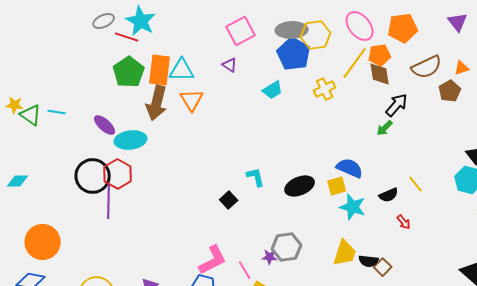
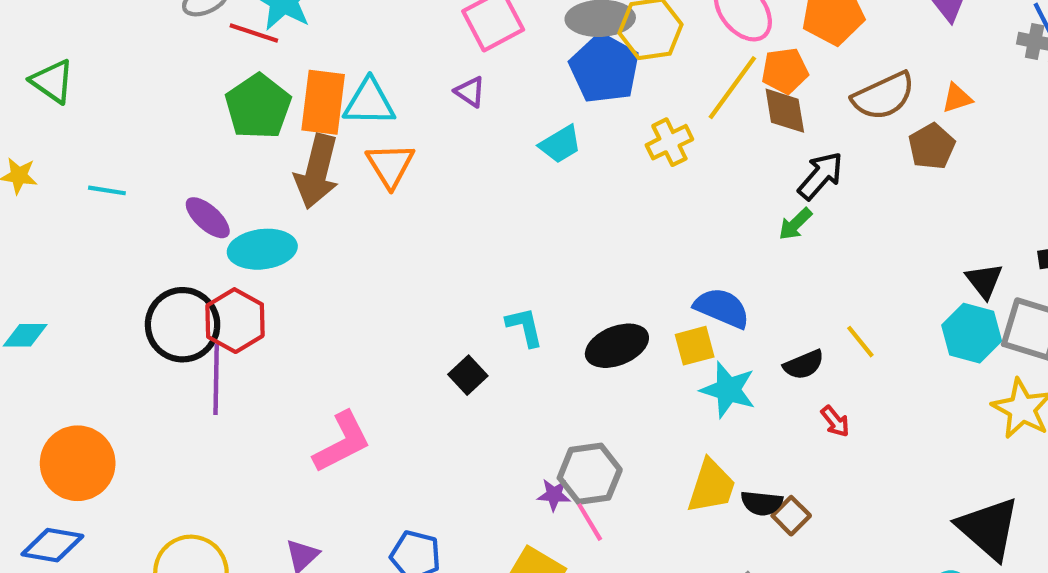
green triangle: (31, 115) -> (52, 81), moved
pink L-shape: (213, 260) -> (342, 442), moved
pink line: (245, 270) -> (590, 522), moved

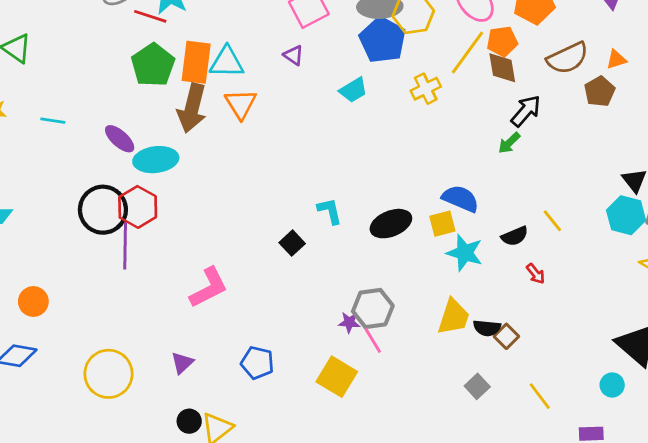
orange circle: (78, 463) -> (33, 302), size x0.6

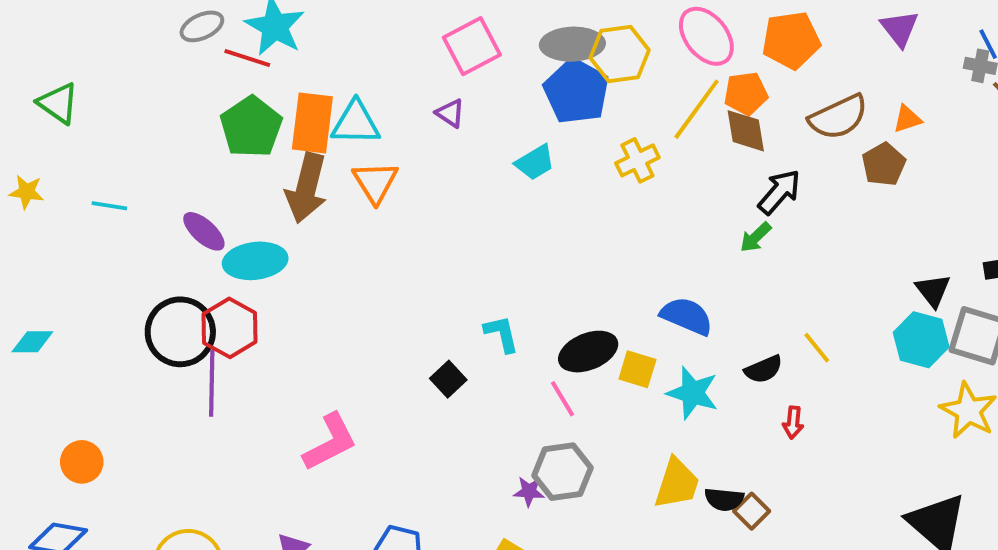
yellow square: (442, 224) -> (637, 369), moved, turned 32
red arrow: (536, 274) -> (793, 422), turned 45
pink line: (373, 340) -> (563, 399), moved

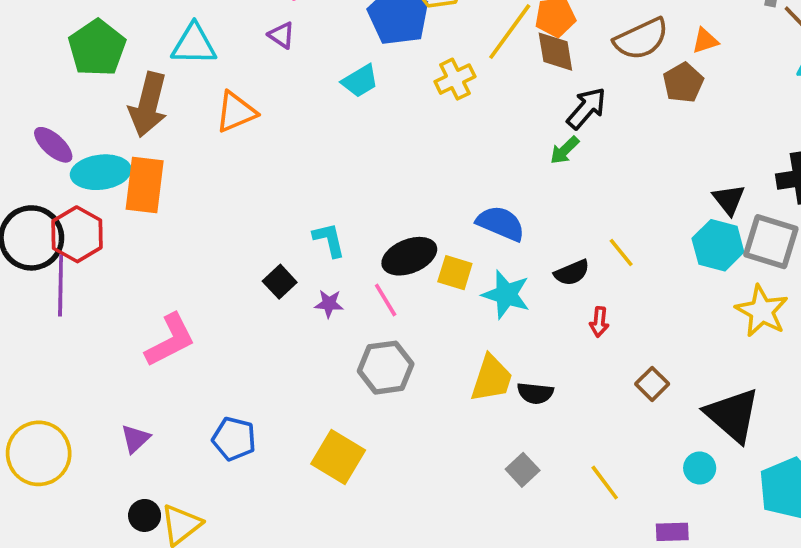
orange rectangle: (312, 123) -> (145, 185), moved
orange triangle: (375, 182) -> (236, 112), moved, turned 39
purple star: (529, 491) -> (329, 304), moved
brown square: (752, 511) -> (652, 384), moved

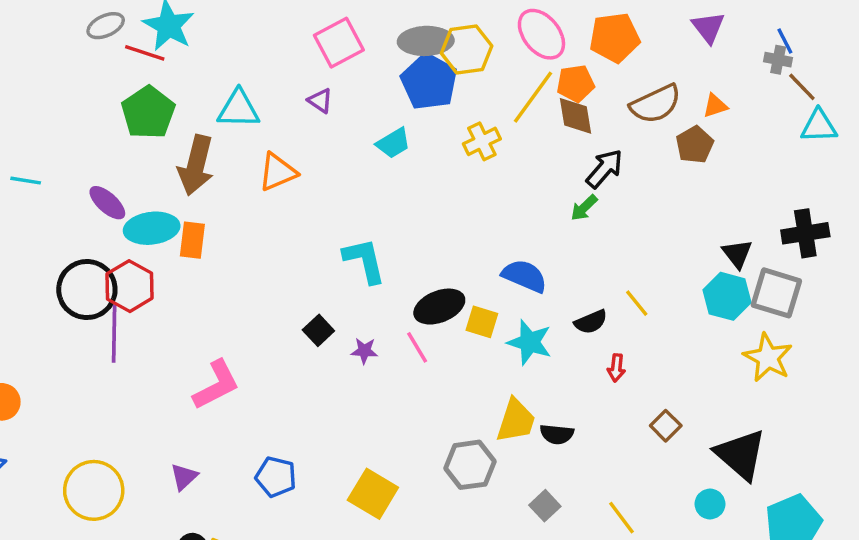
orange rectangle: (145, 185) -> (192, 240), size x0.7
cyan L-shape: (329, 240) -> (364, 261), moved, size x1.4
gray hexagon: (386, 368) -> (470, 465), moved

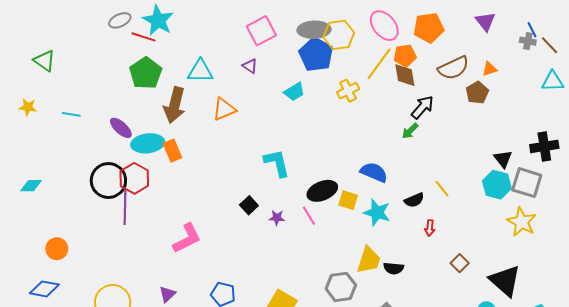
brown line: (802, 87) -> (550, 45), moved
orange rectangle: (192, 240) -> (172, 151), turned -30

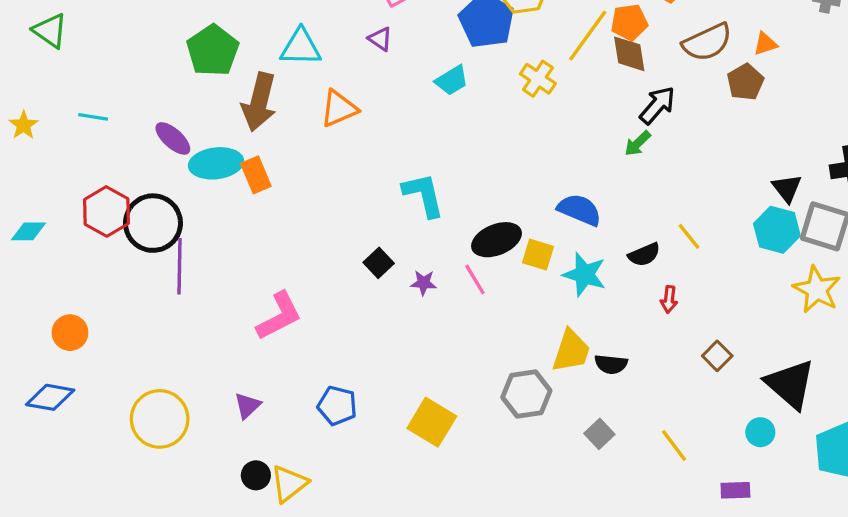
yellow cross: (348, 91) -> (538, 79), turned -30
yellow star: (28, 107) -> (24, 125), moved, turned 30
red hexagon: (134, 178) -> (107, 211), moved

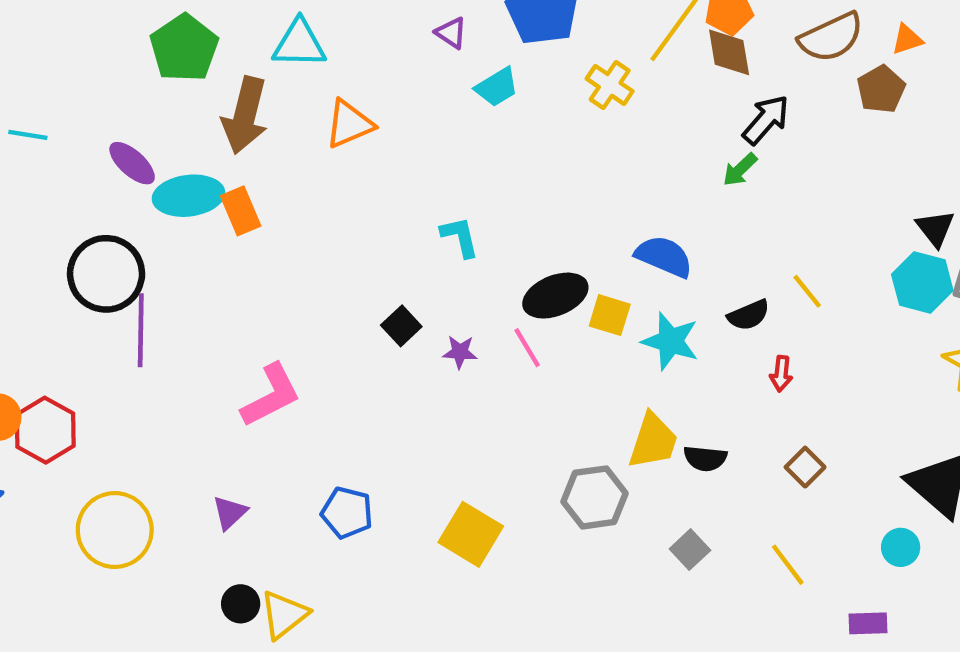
purple triangle: (380, 39) -> (451, 33), moved
cyan L-shape: (423, 195) -> (460, 237), size x0.7
red hexagon: (107, 211) -> (45, 430), moved
brown square: (717, 356) -> (805, 467), moved

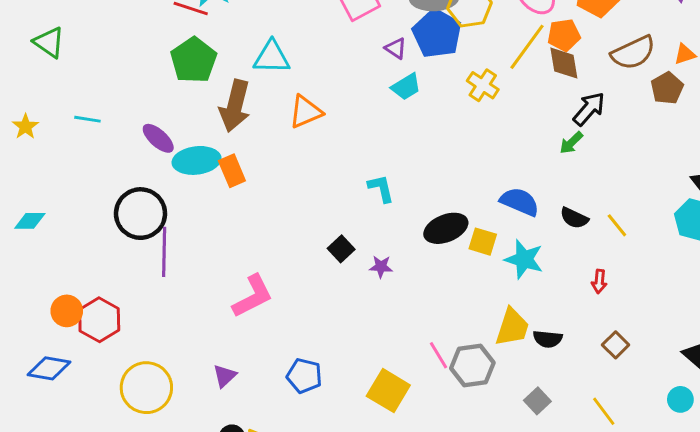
purple triangle: (451, 33) -> (396, 48), moved
black semicircle: (749, 315) -> (574, 218), moved, turned 48
pink line: (527, 348) -> (438, 355), moved

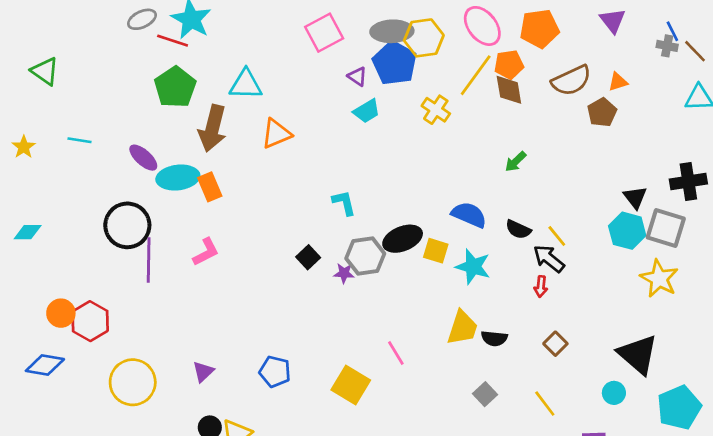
black arrow: (589, 109) -> (549, 259), moved, turned -92
pink L-shape: (253, 296) -> (206, 252), moved, size x0.7
gray hexagon: (472, 365) -> (365, 256), moved

